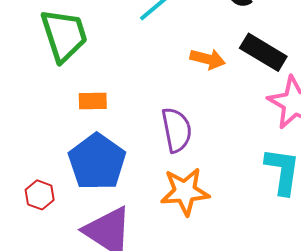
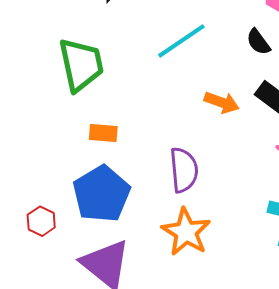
orange star: (185, 191) -> (186, 232), turned 30

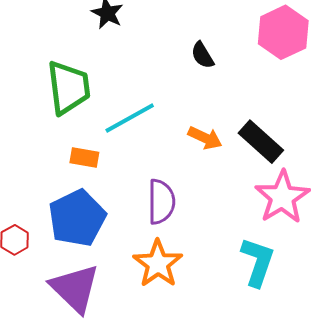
cyan line: (181, 41) -> (130, 118), moved
black semicircle: (258, 42) -> (203, 55), moved

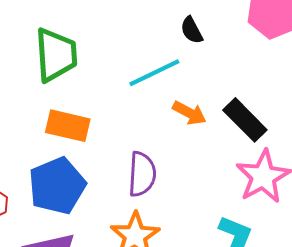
cyan line: (130, 118) -> (154, 73), moved
orange rectangle: (84, 158) -> (68, 126), size x1.5

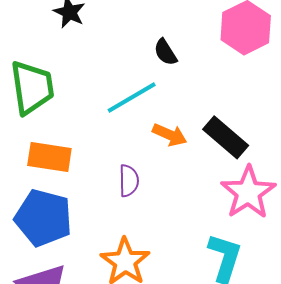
purple semicircle: (142, 174) -> (129, 181), moved, size x0.7
blue pentagon: (57, 186) -> (43, 218), turned -30

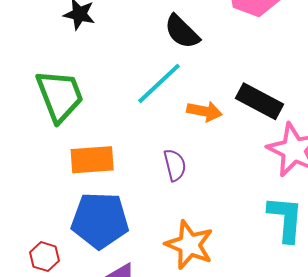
black semicircle: (165, 52) -> (182, 32), size x1.4

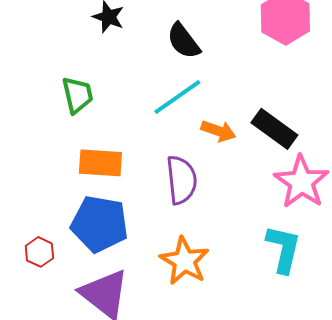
black semicircle: (182, 32) -> (183, 41), moved
green trapezoid: (60, 96) -> (77, 95), size x0.7
purple semicircle: (175, 165) -> (181, 180), size x1.5

